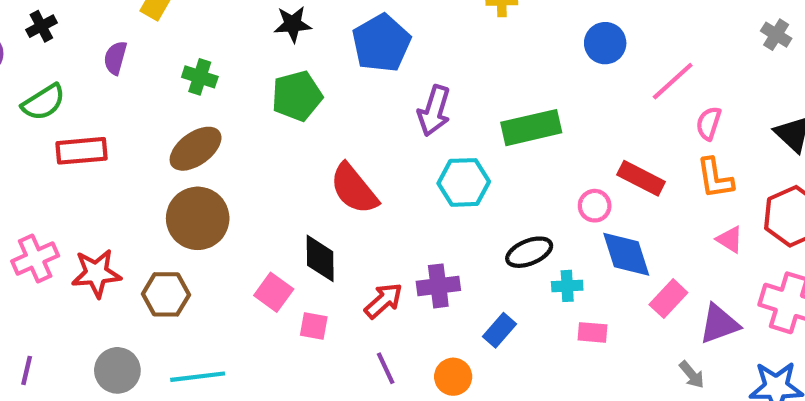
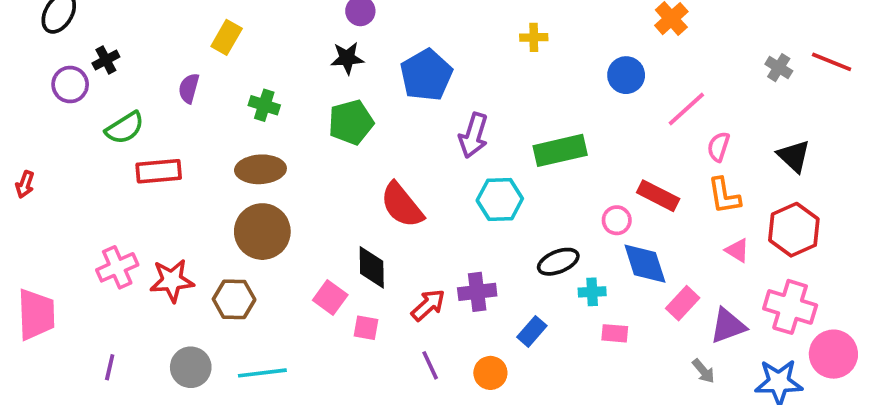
black cross: (41, 26) -> (106, 60), moved
brown ellipse: (196, 149) -> (260, 169), turned 33

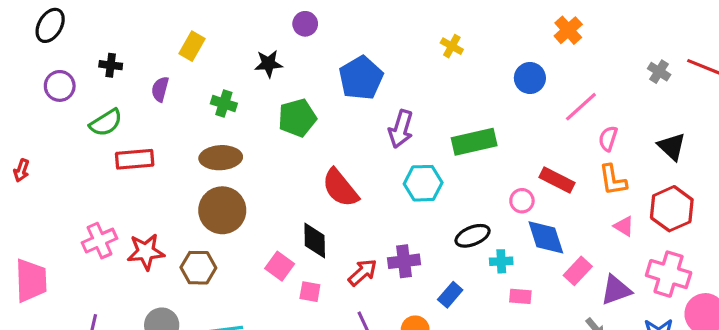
yellow cross: (534, 37) -> (452, 46), turned 30
black star: (347, 58) -> (268, 64), moved
black cross: (106, 60) -> (111, 65), moved, turned 35

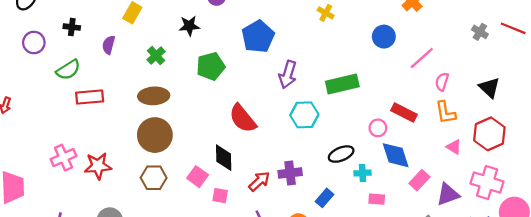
green cross: (224, 103) -> (156, 56), turned 30
brown hexagon: (198, 268) -> (154, 178), moved

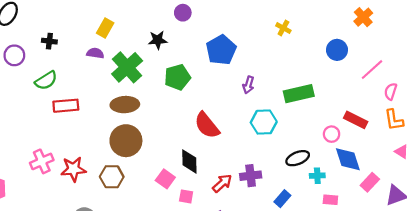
purple semicircle: (109, 45) -> (95, 53), moved, turned 84
green cross: (156, 56) -> (127, 67), size x1.8
purple arrow: (288, 75) -> (248, 85), size x0.7
brown hexagon: (154, 178) -> (112, 177), moved

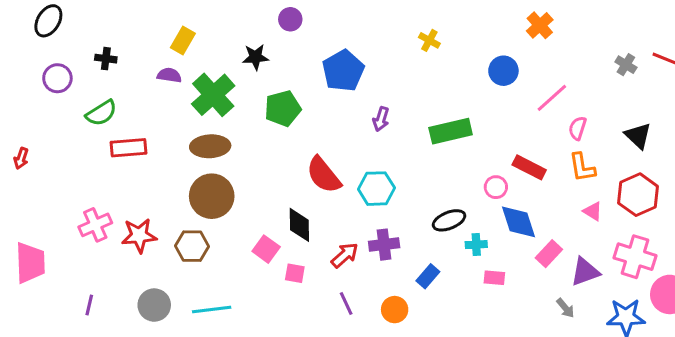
cyan hexagon: (264, 122) -> (376, 189), moved

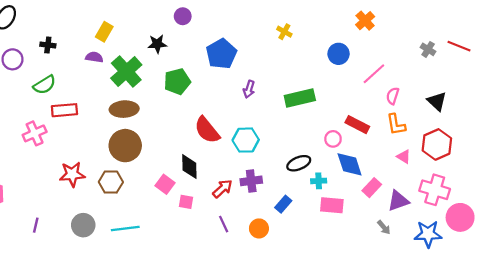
pink cross: (95, 225) -> (35, 133), moved
pink rectangle: (494, 278) -> (332, 205), size x1.5

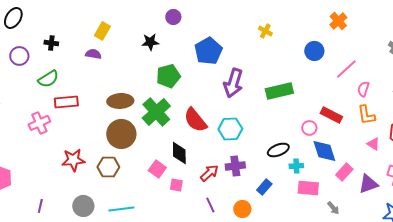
green cross: (126, 72) -> (156, 112), moved
purple arrow: (249, 89) -> (233, 83), size x1.8
gray arrow: (384, 227) -> (333, 208), moved

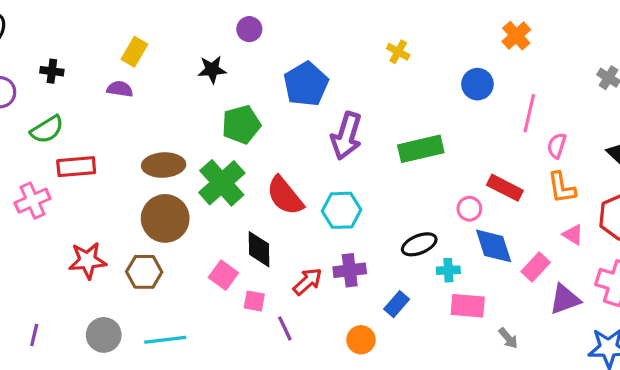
pink line: (346, 69) -> (529, 113), turned -35
pink rectangle: (344, 172) -> (536, 267), moved
purple line: (210, 205) -> (285, 328), moved

